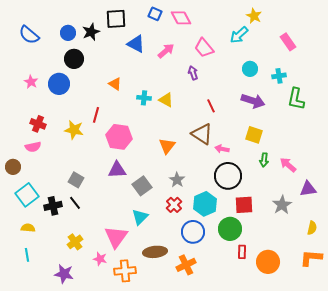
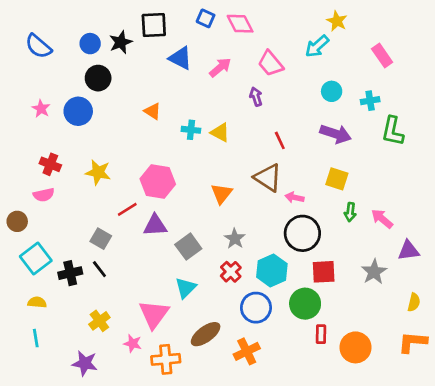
red line: (96, 115) -> (127, 209), moved, turned 42
brown ellipse: (155, 252) -> (206, 334), turned -30

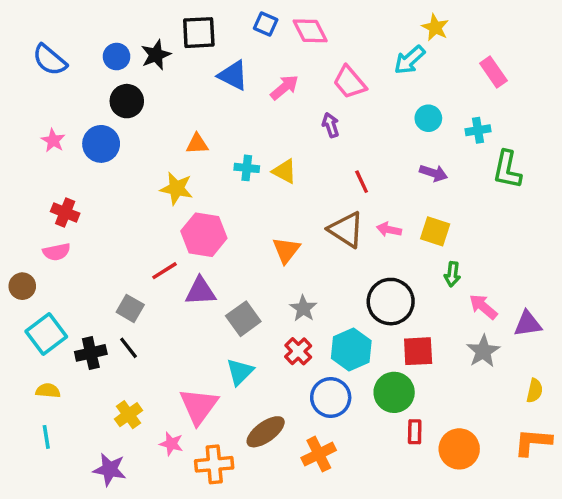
orange triangle: (152, 111) -> (197, 144), turned -36
purple arrow: (336, 134) -> (433, 173), size x0.7
yellow star: (98, 172) -> (176, 188), moved
pink arrow: (294, 197) -> (389, 230), moved
pink arrow: (382, 219) -> (483, 307), moved

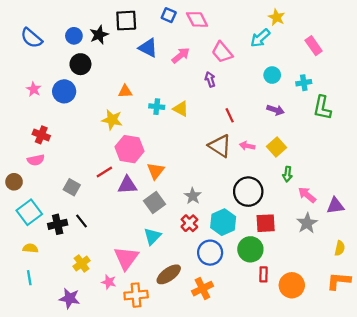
yellow square: (435, 231) -> (277, 147), turned 30
orange triangle: (286, 250) -> (156, 171), moved
gray square: (130, 308) -> (72, 187), moved

